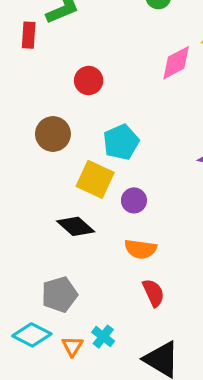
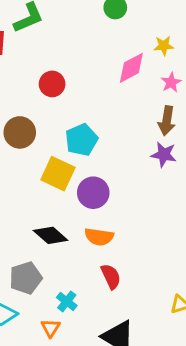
purple circle: (134, 200) -> (93, 193), size x1.4
black diamond: (76, 226) -> (51, 235), moved
cyan cross: (103, 337) -> (67, 301), moved
orange triangle: (72, 346) -> (51, 328), moved

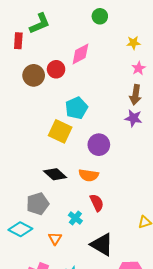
pink diamond: (131, 68) -> (80, 54), moved
brown circle: (20, 132) -> (34, 75), moved
purple circle: (93, 193) -> (99, 145), moved
cyan cross: (67, 301) -> (75, 218), moved

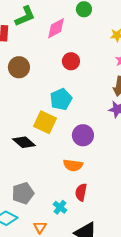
pink diamond: (80, 54) -> (56, 28), moved
red circle: (56, 69) -> (71, 61), moved
black diamond: (55, 174) -> (24, 142), moved
red semicircle: (97, 203) -> (81, 192), turned -144

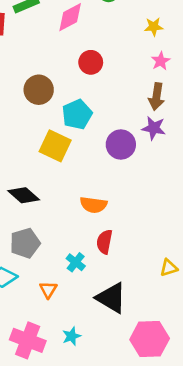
brown circle: (19, 67) -> (39, 90), moved
purple circle: (83, 135) -> (121, 145), moved
black diamond: (24, 142) -> (24, 195), moved

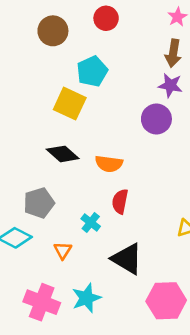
brown circle: (39, 90) -> (53, 31), moved
purple circle: (121, 145) -> (156, 119), moved
black diamond: (24, 195) -> (63, 154), moved
cyan star: (72, 336) -> (86, 298), size x1.5

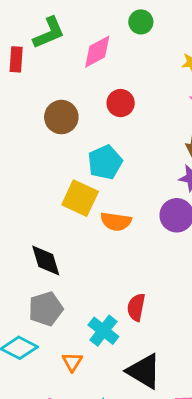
black diamond: (63, 154) -> (46, 260), moved, turned 32
orange semicircle: (109, 164) -> (116, 222), moved
cyan cross: (91, 222) -> (103, 331), size x1.4

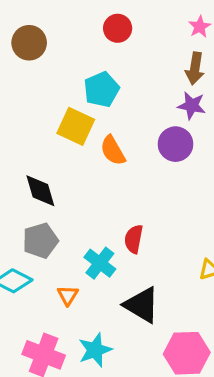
brown circle: (61, 117) -> (29, 43), moved
orange semicircle: (116, 222) -> (113, 151), turned 52

